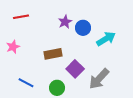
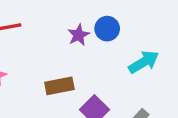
blue circle: (83, 28) -> (107, 29), moved

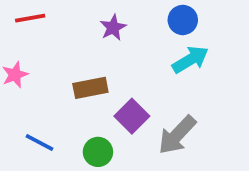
blue circle: (107, 29) -> (183, 20), moved

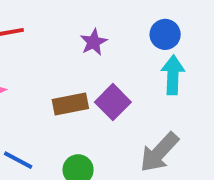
cyan arrow: (190, 60) -> (173, 75), turned -57
purple square: (132, 116) -> (113, 102), moved

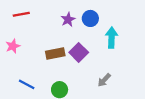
blue circle: (165, 34) -> (90, 18), moved
gray arrow: (159, 152) -> (104, 80), size x0.6

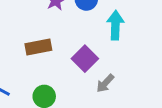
purple square: (79, 52) -> (85, 59), moved

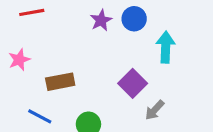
brown rectangle: (38, 47) -> (60, 82), moved

